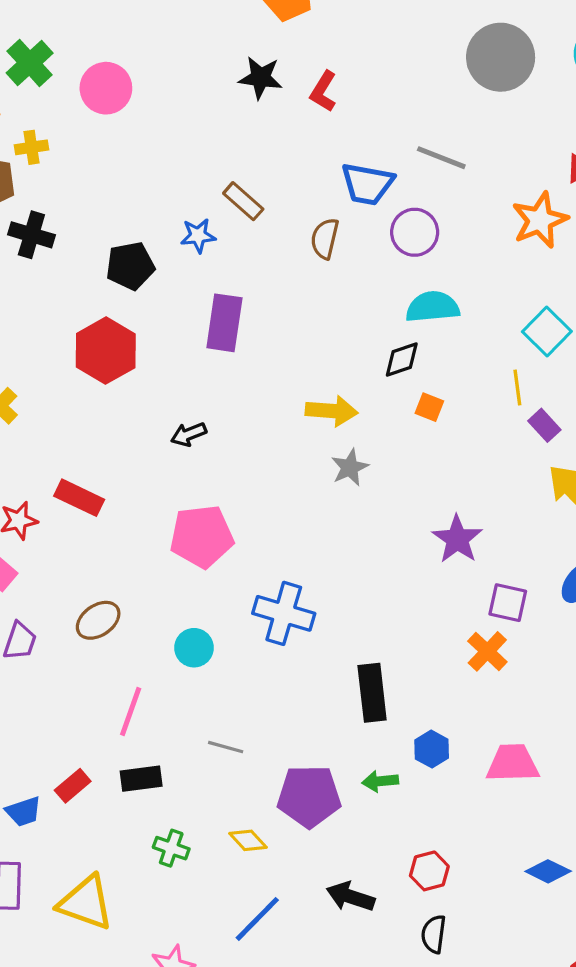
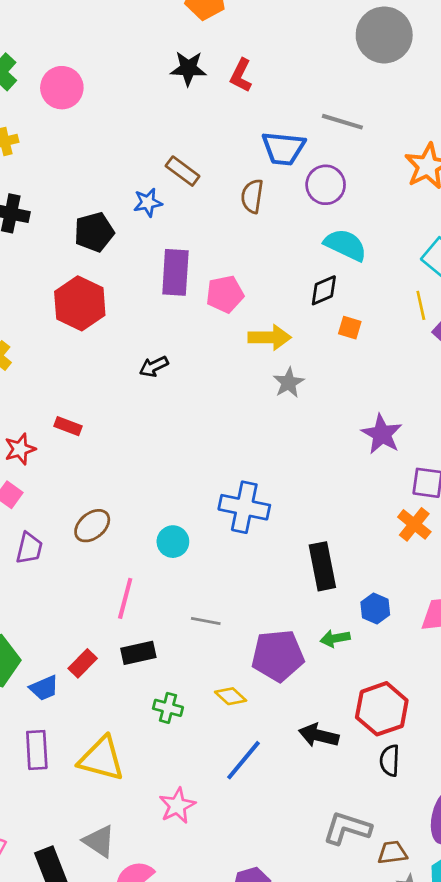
cyan semicircle: (433, 307) -> (345, 245), turned 36
red rectangle: (79, 498) -> (68, 426), size x0.7
pink pentagon: (202, 536) -> (225, 294), moved, size x0.7
red hexagon: (429, 871) -> (382, 709), size x1.6

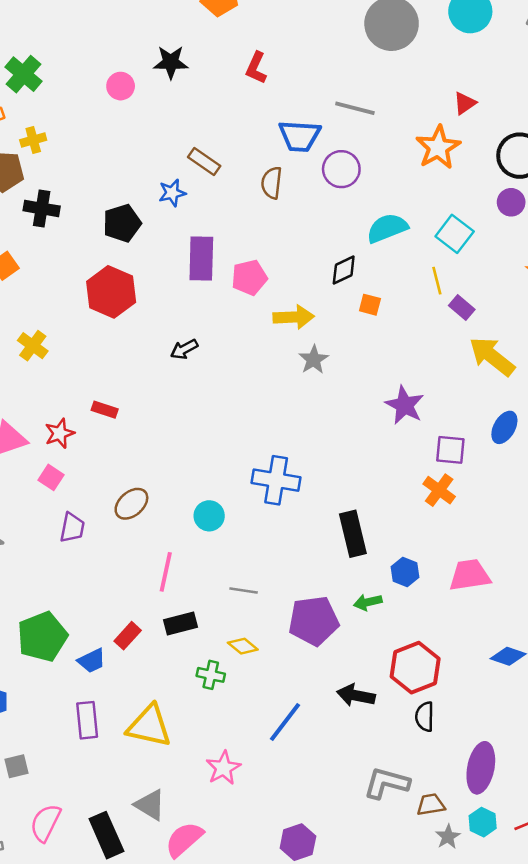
black star: (188, 68) -> (171, 62), moved
pink circle: (62, 88) -> (121, 86), moved, size x0.7
cyan semicircle: (345, 245) -> (387, 228), moved, turned -45
yellow diamond: (231, 696) -> (243, 646), moved

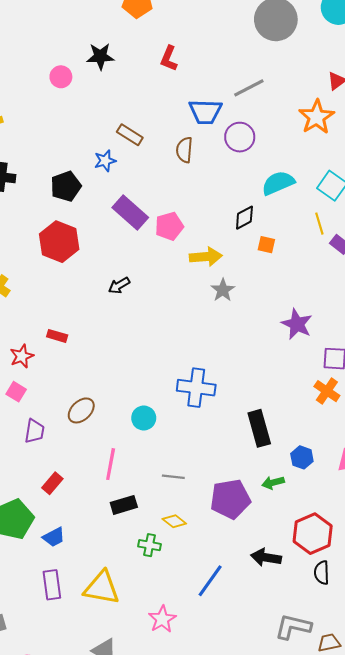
gray line: (355, 108) -> (249, 88), turned -40
purple rectangle: (201, 259) -> (130, 212), turned -48
red rectangle: (128, 636) -> (52, 483), moved

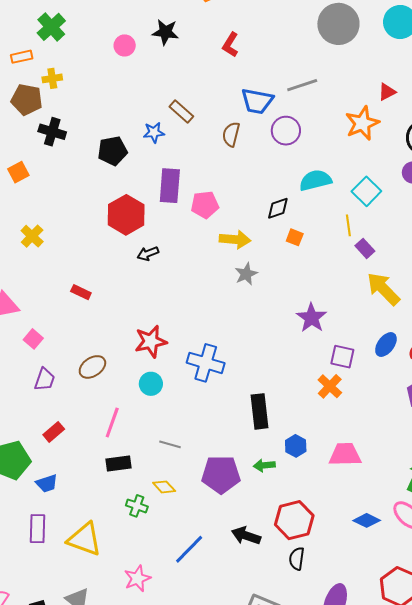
purple rectangle: (130, 212) -> (170, 186), turned 44
red hexagon: (59, 242) -> (126, 215), moved
red star: (22, 356) -> (151, 341), moved, size x1.4

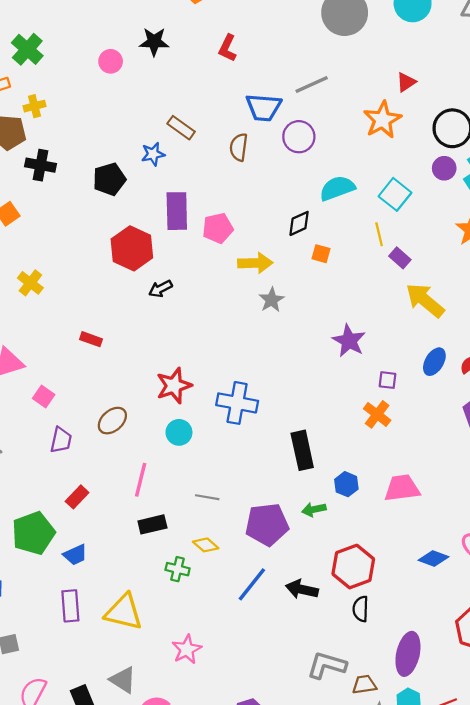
purple square: (342, 357) -> (387, 380), size x0.7
blue line: (189, 549) -> (252, 584), moved

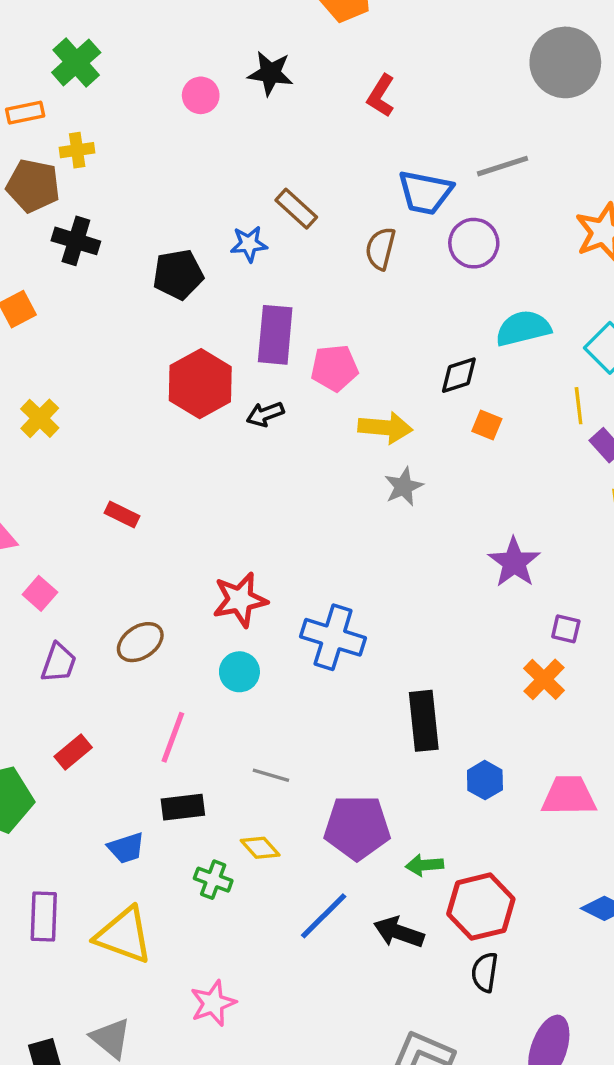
black arrow: (160, 289) -> (265, 414), moved
green arrow: (314, 509) -> (424, 865), moved
blue trapezoid: (75, 555) -> (126, 848), moved

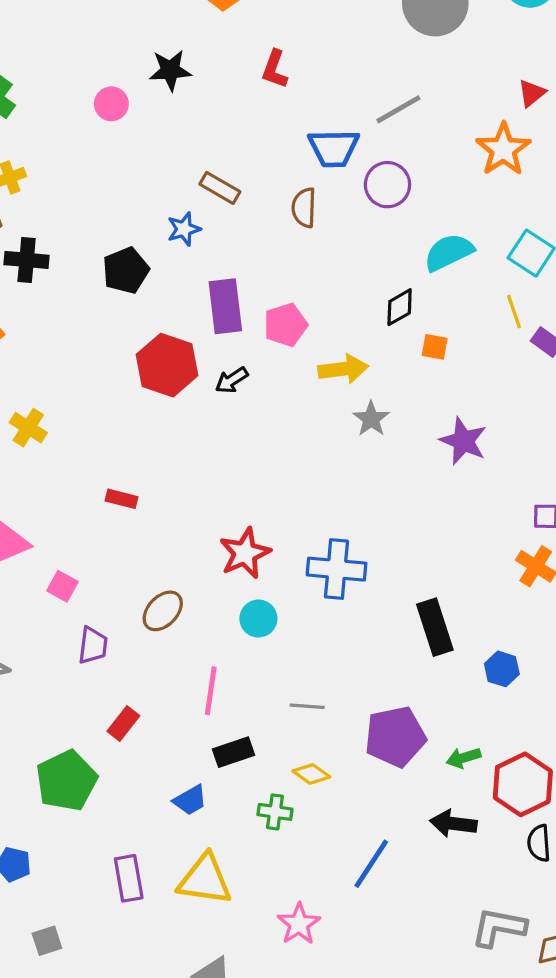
purple star: (514, 562) -> (463, 441), moved
blue line: (324, 916) -> (371, 864), moved

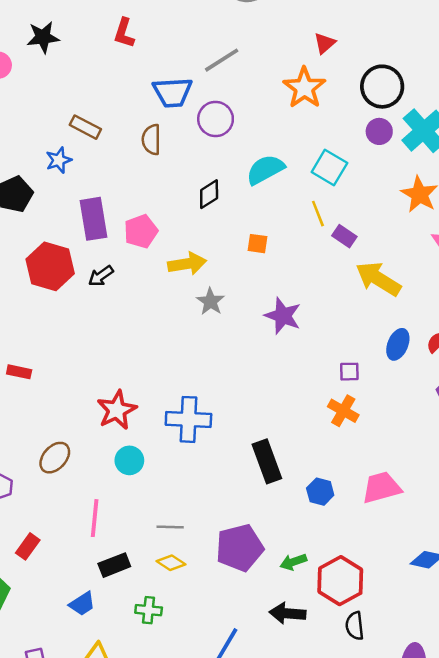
black diamond: (400, 307) -> (209, 194), moved
yellow diamond: (311, 774) -> (171, 563), moved

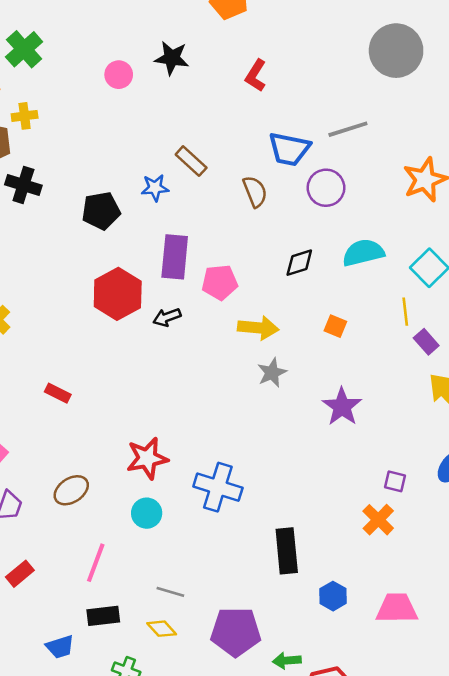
brown semicircle: (151, 140) -> (255, 192), turned 144

